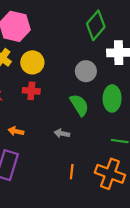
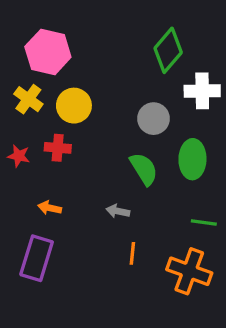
red cross: (31, 91) -> (58, 148), moved
orange line: (72, 172) -> (132, 253), moved

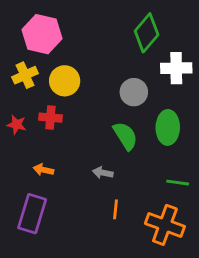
yellow cross: (28, 99) -> (25, 75), turned 30

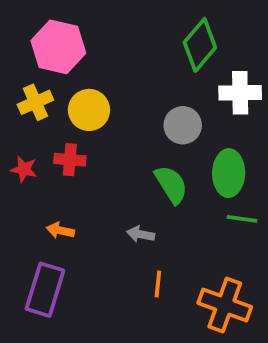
green line: (178, 183) -> (242, 219), moved

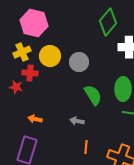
gray circle: (183, 125) -> (79, 62), moved
red cross: (70, 160) -> (30, 73), moved

